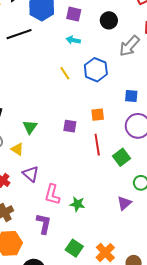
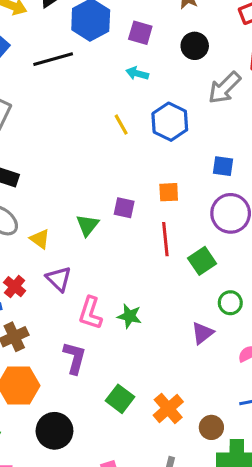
green triangle: (30, 127) -> (87, 225), moved
green star: (77, 204) -> (129, 316), moved

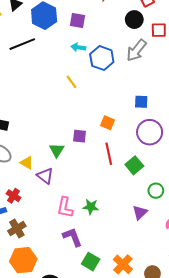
black circle: (195, 46) -> (134, 20), moved
blue hexagon: (170, 122) -> (102, 58), moved
orange square: (169, 192) -> (108, 123), turned 32
purple triangle: (59, 279) -> (45, 176), moved
purple L-shape: (75, 358) -> (72, 237), moved, turned -30

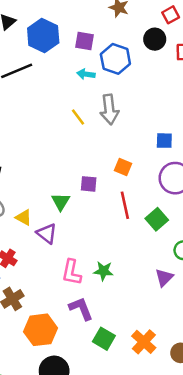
gray arrow: (136, 50) -> (109, 109), moved, turned -45
blue hexagon: (102, 58) -> (115, 59), moved
orange hexagon: (23, 260) -> (40, 330), moved

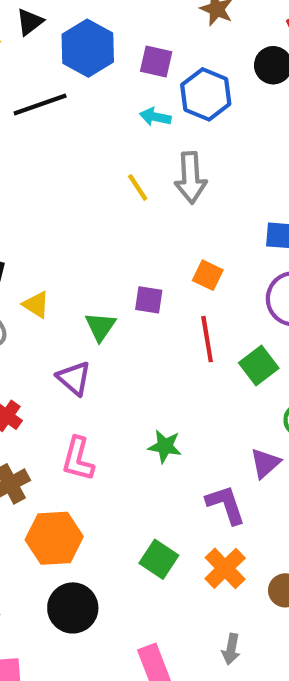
yellow triangle: (24, 217) -> (36, 305), moved
pink L-shape: (72, 272) -> (78, 459), moved
purple L-shape: (81, 309) -> (226, 505), moved

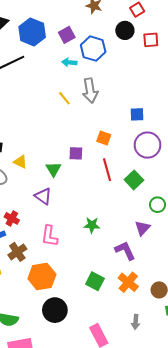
purple square: (156, 61) -> (67, 35), turned -35

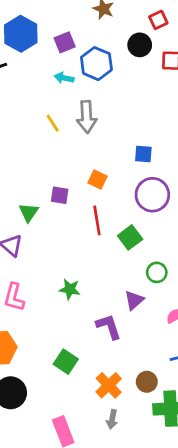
orange cross: (128, 282) -> (109, 385), moved

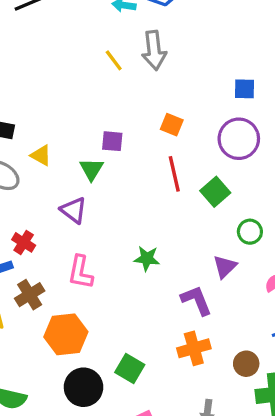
blue square: (143, 154) -> (245, 89), moved
purple square: (60, 195) -> (112, 141), moved
green square: (66, 362) -> (130, 369), moved
orange cross: (109, 385) -> (194, 348), moved, turned 32

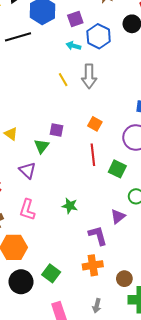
green square: (215, 192) -> (117, 169), turned -30

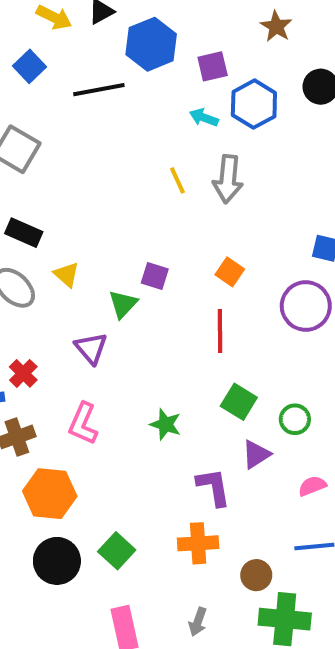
green square: (117, 169) -> (239, 402), moved

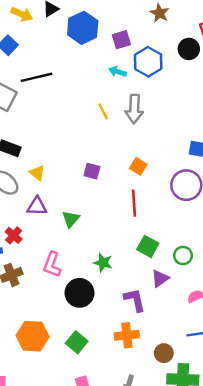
black line: (99, 90) -> (36, 77), moved
green triangle: (123, 304) -> (71, 219), moved
purple triangle: (91, 348) -> (37, 206), moved, turned -45
orange hexagon: (50, 494) -> (33, 336), moved
black circle: (57, 561) -> (79, 293), moved

